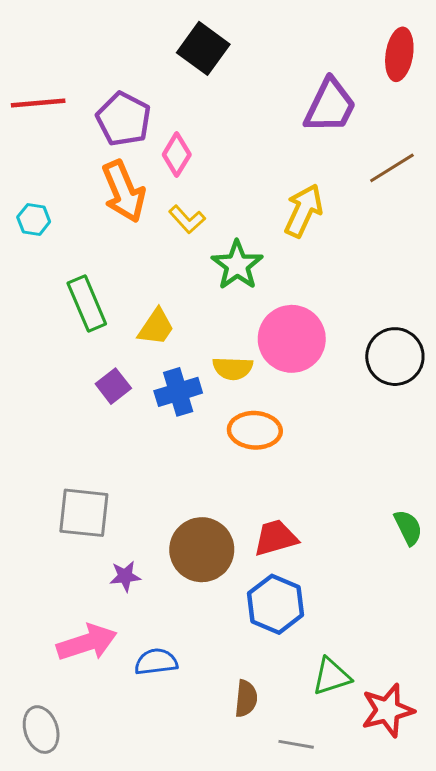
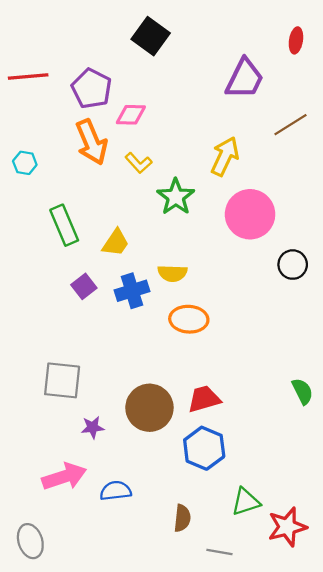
red ellipse: (399, 54) -> (296, 40), size x0.7
pink diamond: (177, 155) -> (131, 115), turned 60
pink circle: (292, 339) -> (250, 214), moved
black circle: (395, 357) -> (293, 265), size x0.7

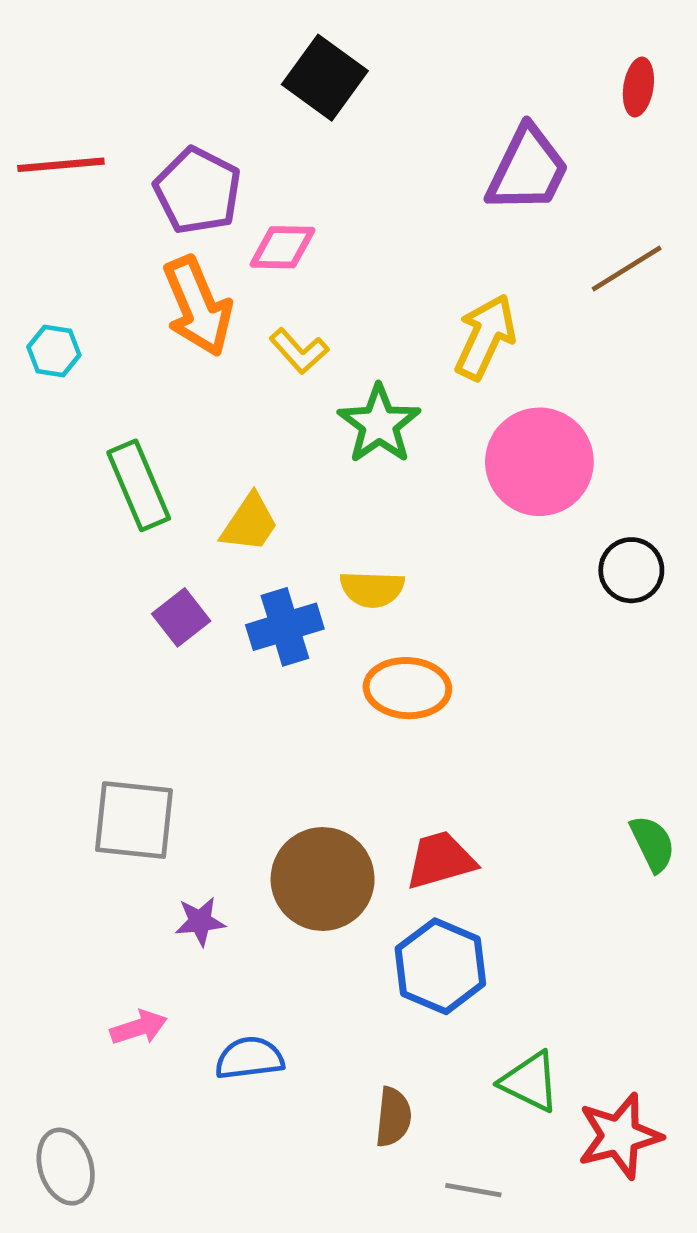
pink arrow: (64, 477) -> (139, 1027), size x0.6
green triangle: (246, 502) -> (530, 1082), turned 44

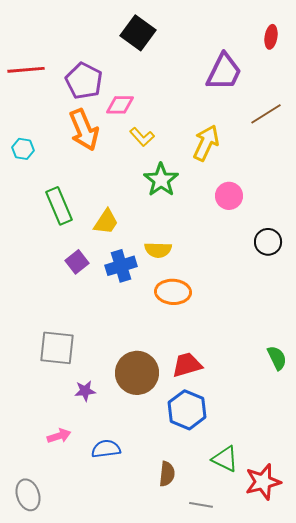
yellow L-shape: (299, 351) -> (142, 137), moved
pink circle: (539, 462) -> (229, 196), size x0.6

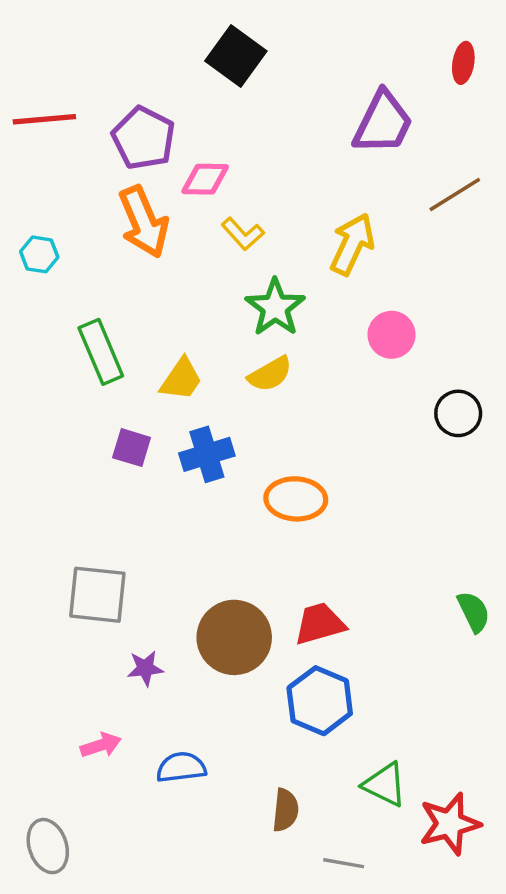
yellow semicircle: (158, 250) -> (270, 374), moved, turned -32
purple square: (77, 262) -> (132, 448), turned -35

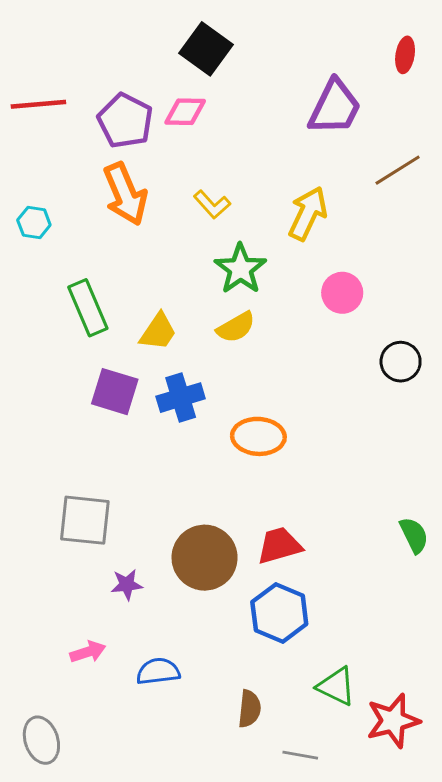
pink diamond: (205, 179) -> (185, 112), moved
purple square: (132, 448) -> (115, 392), size x1.4

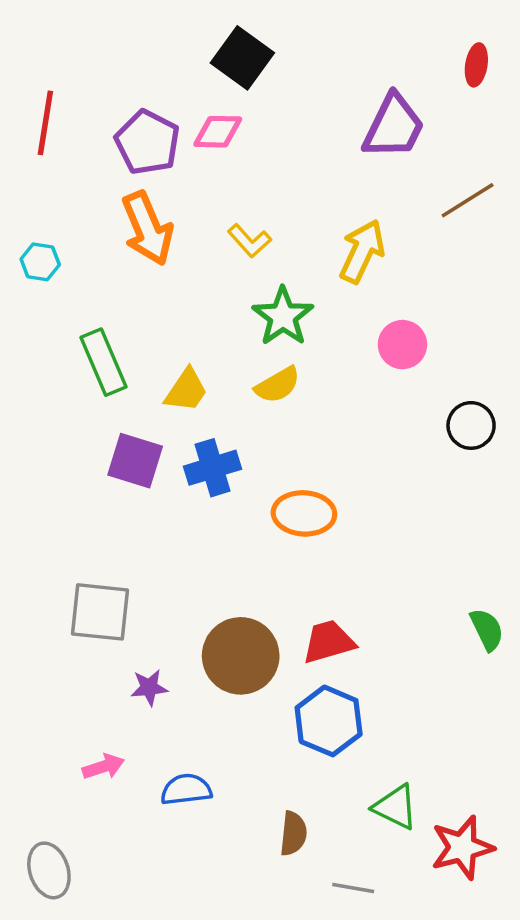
red line: (38, 104) -> (45, 123), turned -76

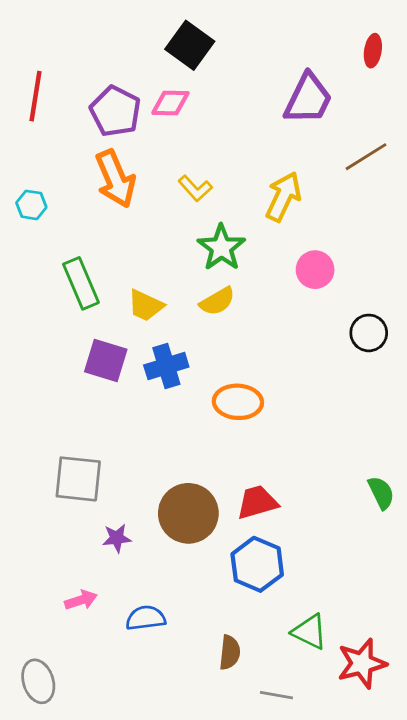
yellow trapezoid: (186, 390) -> (146, 305), turned 81

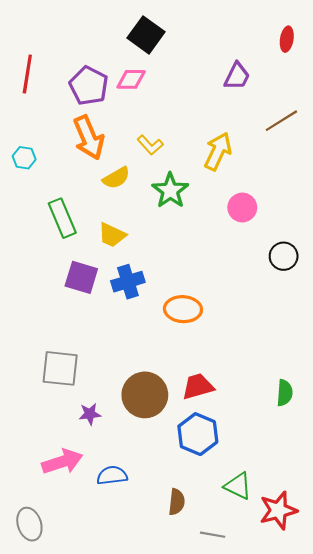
purple trapezoid: (308, 99) -> (237, 76), size x0.7
yellow semicircle: (217, 301) -> (116, 178), moved
green semicircle: (381, 493) -> (285, 393), moved, turned 30
pink arrow: (81, 600) -> (62, 462), size x1.6

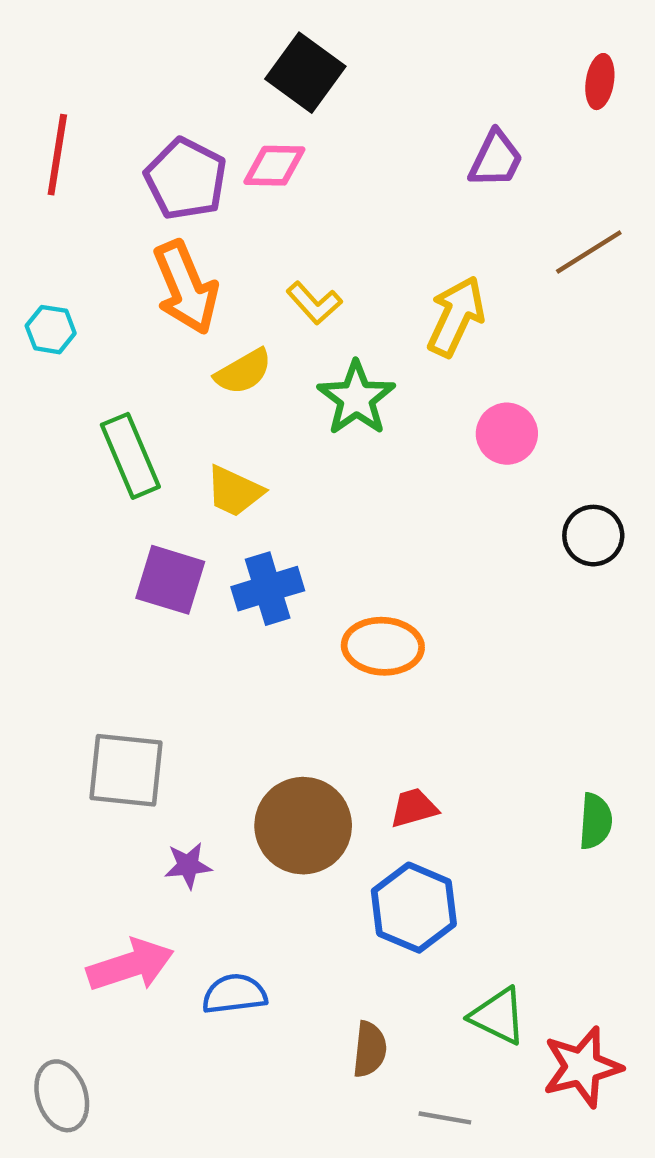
red trapezoid: (198, 386) -> (414, 808), size x0.7

